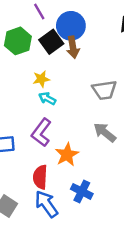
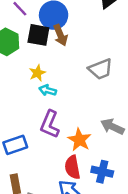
black square: (51, 42) -> (38, 35), turned -30
gray arrow: (105, 132) -> (112, 127), moved
red semicircle: (40, 177) -> (72, 167), moved

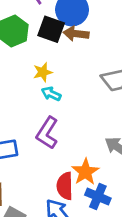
brown arrow: (60, 35) -> (76, 34), turned 110
orange star: (79, 140) -> (85, 172), moved

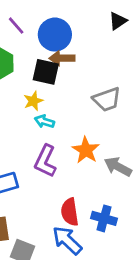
black square: (51, 29) -> (46, 72), moved
orange star: (85, 172) -> (86, 150), moved

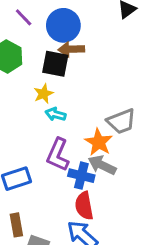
gray trapezoid: (107, 99) -> (121, 121), moved
gray arrow: (118, 167) -> (102, 165), moved
blue cross: (104, 218) -> (81, 176), moved

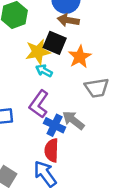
black square: (55, 64) -> (55, 43), moved
yellow star: (44, 94) -> (38, 52), size x1.5
orange star: (99, 142) -> (80, 57), moved

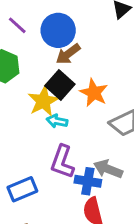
brown arrow: (68, 20) -> (68, 54), turned -30
black square: (55, 43) -> (60, 85), turned 35

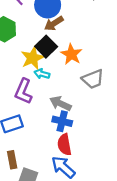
purple L-shape: (62, 162) -> (23, 91), moved
gray arrow: (108, 169) -> (60, 103), moved

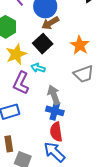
orange star: (71, 54) -> (80, 45), moved
yellow star: (33, 58) -> (16, 54), moved
gray arrow: (60, 103) -> (54, 95), turned 42

